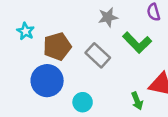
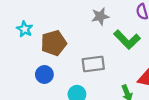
gray rectangle: (98, 55) -> (93, 64), moved, turned -50
blue circle: (47, 81) -> (44, 74), size x0.6

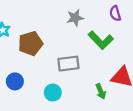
blue circle: (44, 74) -> (15, 81), moved

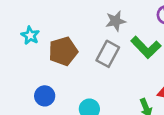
gray rectangle: (68, 64) -> (108, 54), moved, turned -55

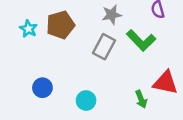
brown pentagon: (63, 51) -> (60, 25), moved

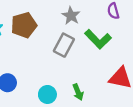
gray star: (112, 15) -> (71, 16), turned -30
green arrow: (141, 99) -> (78, 92), moved

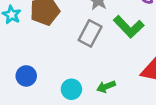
green arrow: (78, 92) -> (106, 87), turned 91

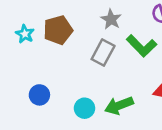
green arrow: (106, 87) -> (119, 106), size x1.5

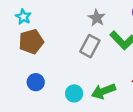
brown pentagon: (58, 30) -> (31, 42), moved
cyan star: (25, 34) -> (23, 17), moved

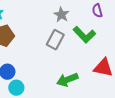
cyan circle: (74, 93) -> (16, 88), moved

